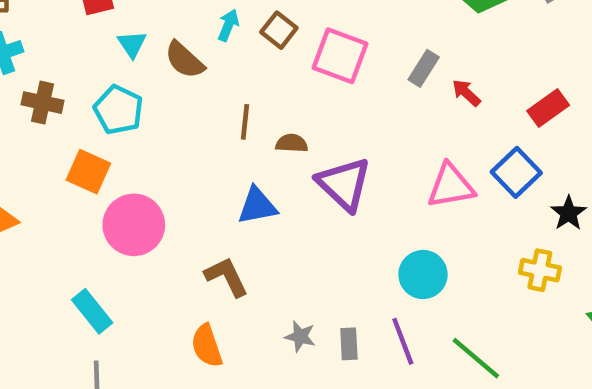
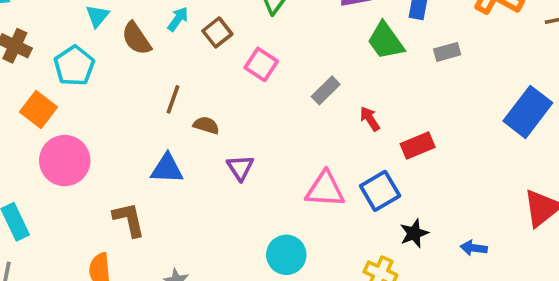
pink square: (340, 56) -> (261, 64), size x0.7
red arrow: (466, 93) -> (370, 119), moved
purple triangle: (344, 184) -> (240, 168), size x0.6

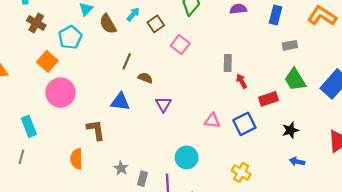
green trapezoid: (386, 41) -> (295, 80), moved
gray rectangle: (326, 90) -> (228, 63), moved, turned -49
pink triangle: (325, 189) -> (212, 121), size x0.7
black star: (414, 233) -> (290, 130), moved

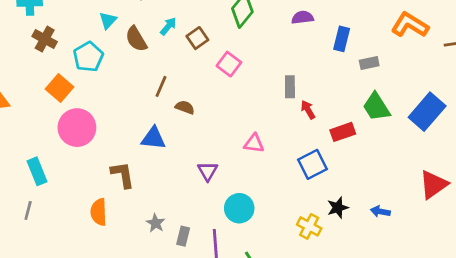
blue rectangle: (275, 15) -> (342, 39), moved
purple triangle: (163, 104) -> (208, 171), moved
pink triangle: (212, 121) -> (254, 143), moved
black star: (290, 130) -> (338, 208), moved

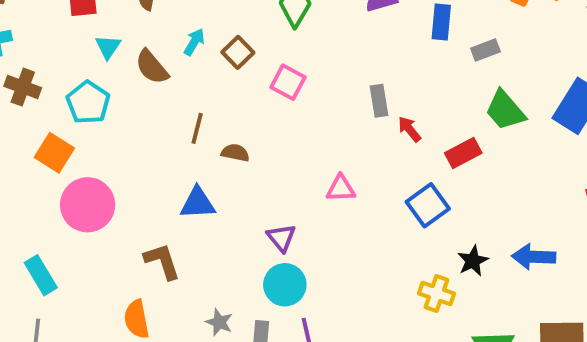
cyan circle: (239, 208) -> (285, 285), moved
blue arrow: (380, 211) -> (534, 257), size x1.5

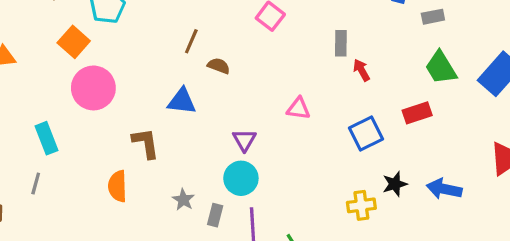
red rectangle: (463, 153) -> (417, 113), moved
yellow cross: (437, 293) -> (361, 205), turned -36

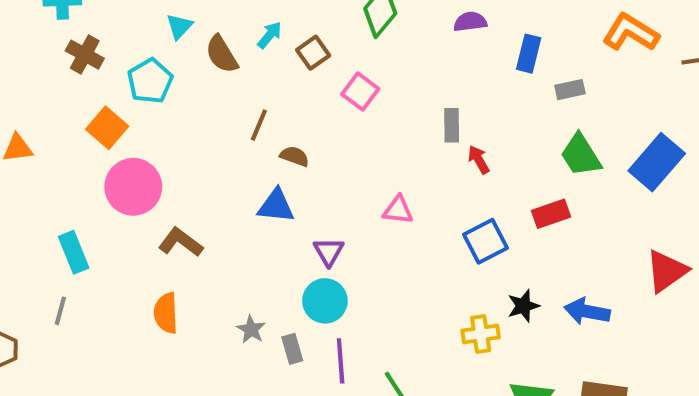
blue triangle: (182, 101) -> (276, 206), moved
brown L-shape: (146, 143) -> (181, 242), moved, turned -44
gray rectangle: (215, 215) -> (292, 349), turned -30

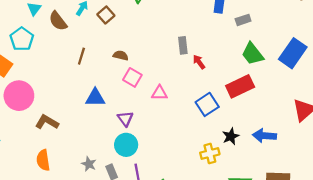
pink square: (360, 92) -> (132, 77), moved
brown semicircle: (294, 156) -> (121, 55), moved
red rectangle: (551, 214) -> (240, 86), size x1.4

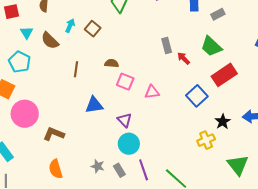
green trapezoid: (252, 54) -> (211, 46), moved

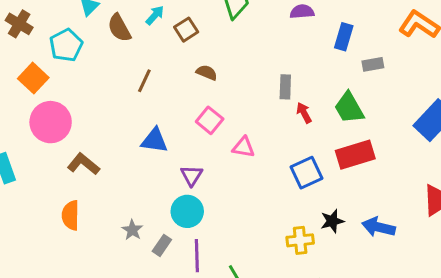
brown semicircle: (112, 63) -> (207, 73), moved
gray rectangle: (119, 170) -> (162, 245), turned 48

